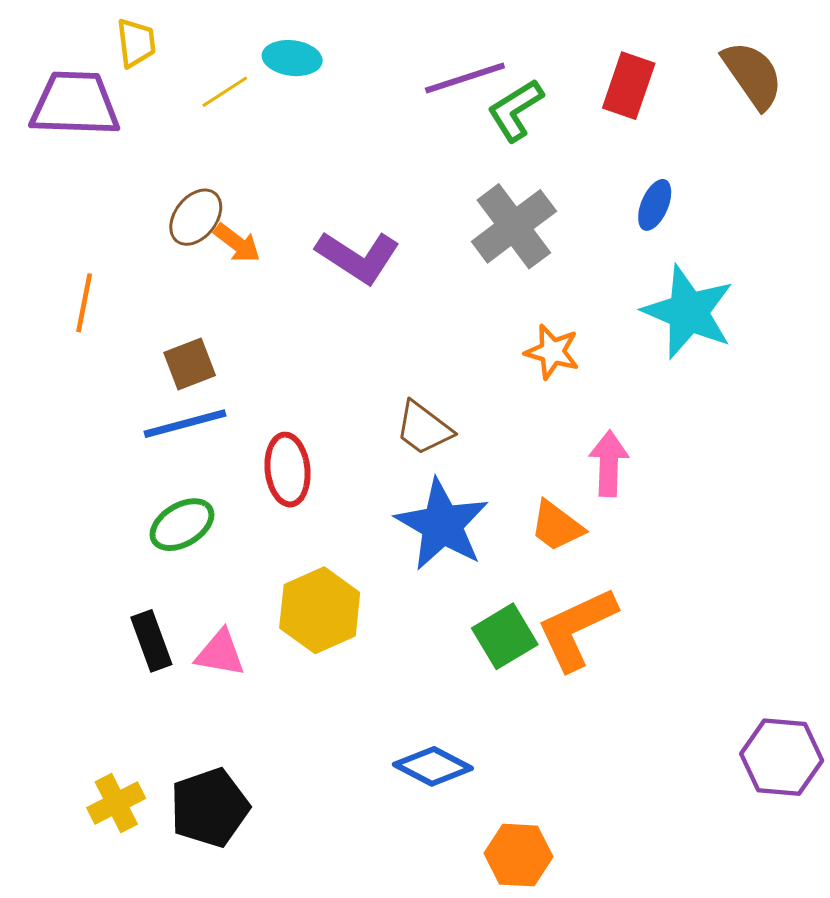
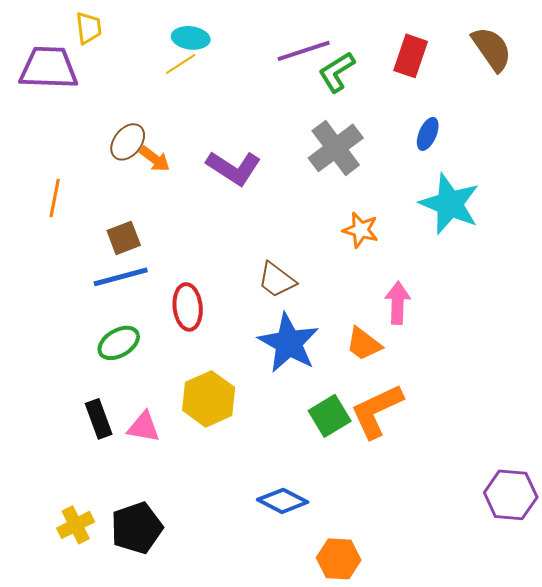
yellow line: (225, 92) -> (181, 64), moved

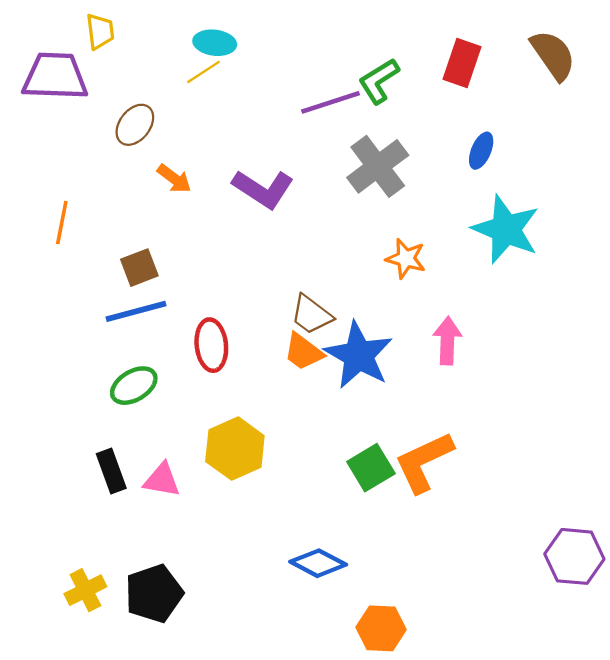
purple line: (304, 51) -> (330, 102), moved
brown ellipse: (128, 142) -> (135, 125), moved
blue star: (289, 343) -> (359, 355), moved
orange trapezoid: (364, 344) -> (304, 352), moved

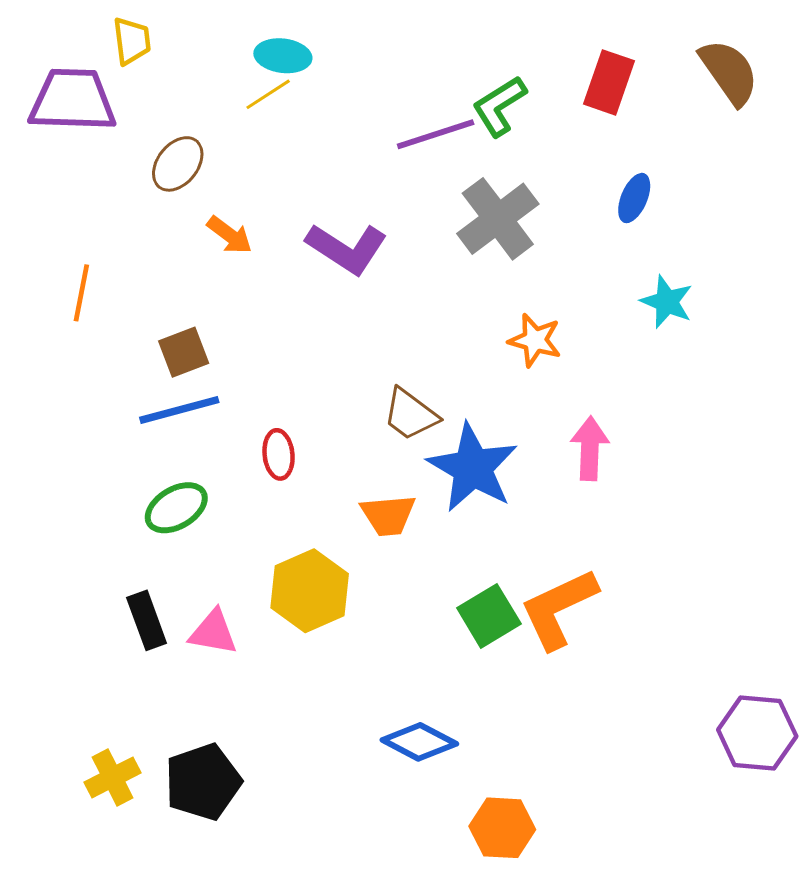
cyan star: (506, 229) -> (667, 302), size x0.6
red ellipse: (211, 345) -> (279, 454), size x0.7
orange trapezoid: (304, 352) -> (388, 515), moved, turned -42

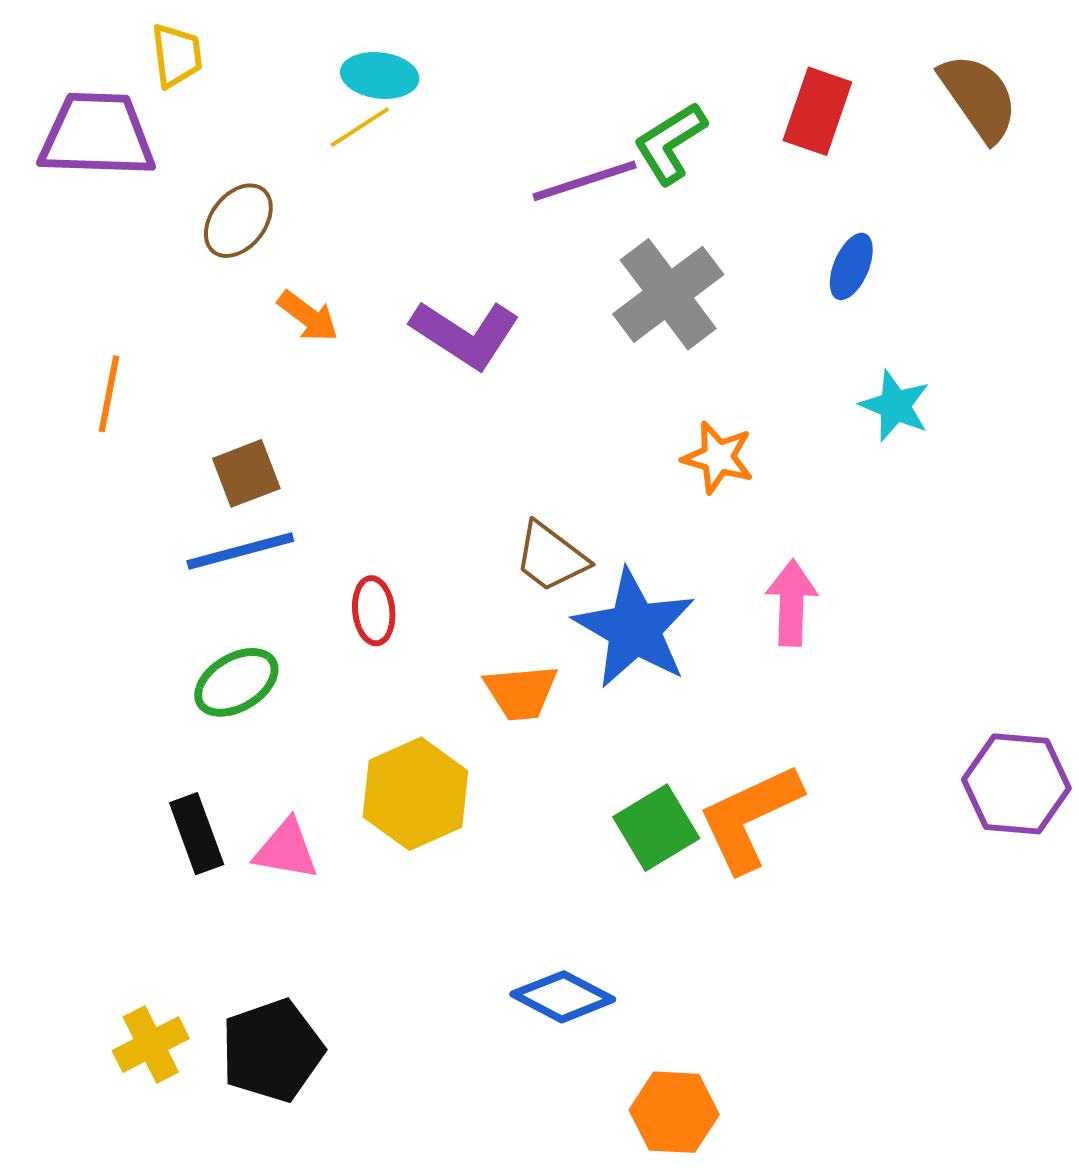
purple hexagon: (757, 733) -> (1016, 784), moved

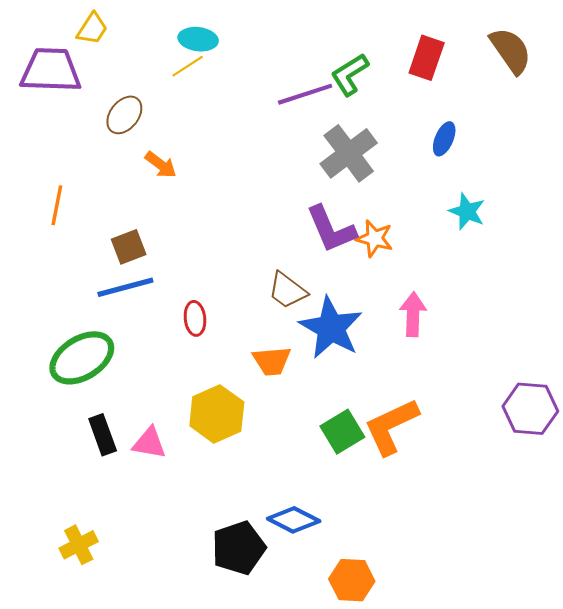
yellow trapezoid: (177, 56) -> (92, 29), turned 40
purple L-shape: (465, 334) -> (331, 229), moved, turned 34
green ellipse: (236, 682) -> (82, 358), moved, size x1.5
black pentagon: (272, 1051) -> (239, 548), moved

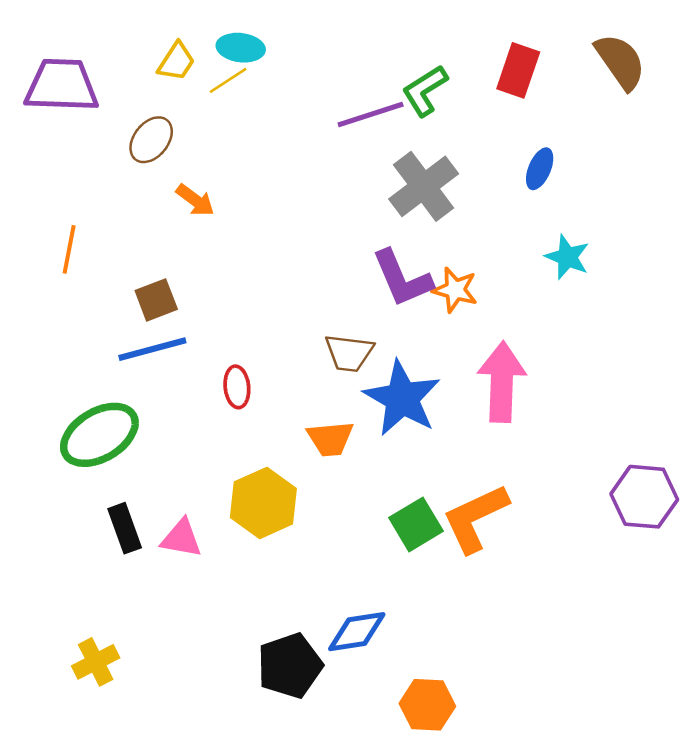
yellow trapezoid: (92, 29) -> (176, 62), moved
brown trapezoid: (287, 290) -> (349, 353), turned -30
pink arrow: (413, 314) -> (502, 382), size x1.5
blue diamond: (294, 520) -> (357, 632), turned -36

